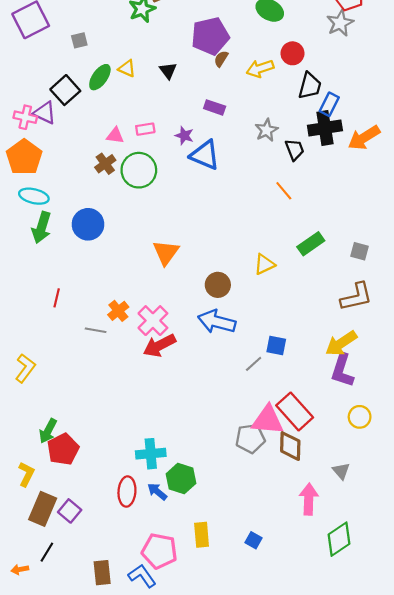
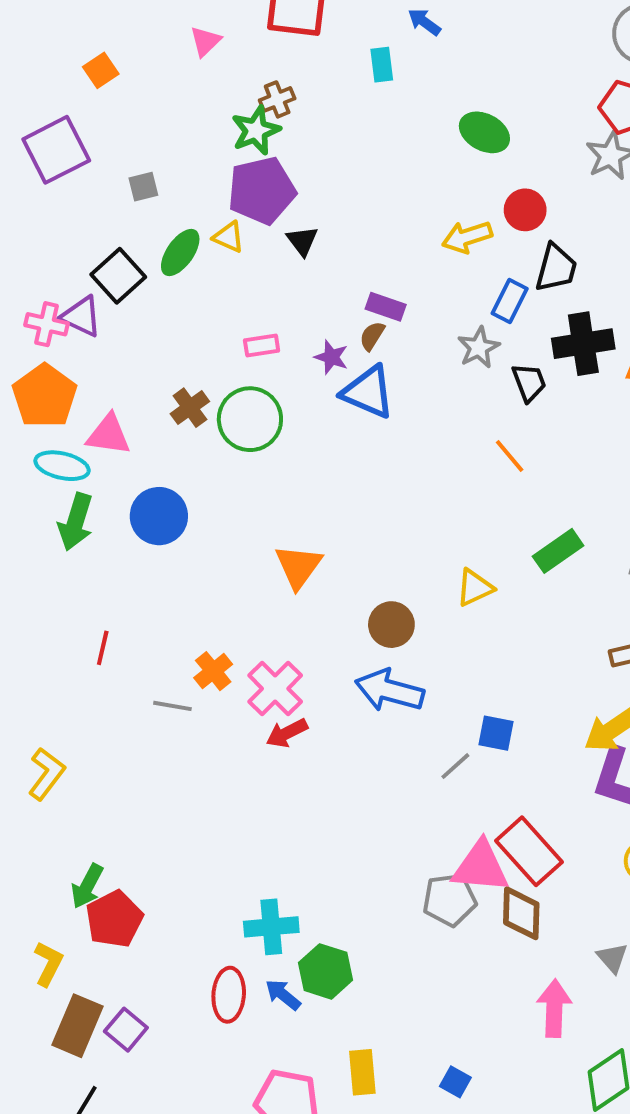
purple pentagon: (210, 36) -> (262, 191), moved
brown semicircle: (221, 59) -> (372, 336), moved
blue rectangle: (329, 104) -> (510, 301), moved
pink triangle: (115, 136) -> (109, 435), moved, size x1.4
red arrow: (159, 345) -> (287, 733), size x0.7

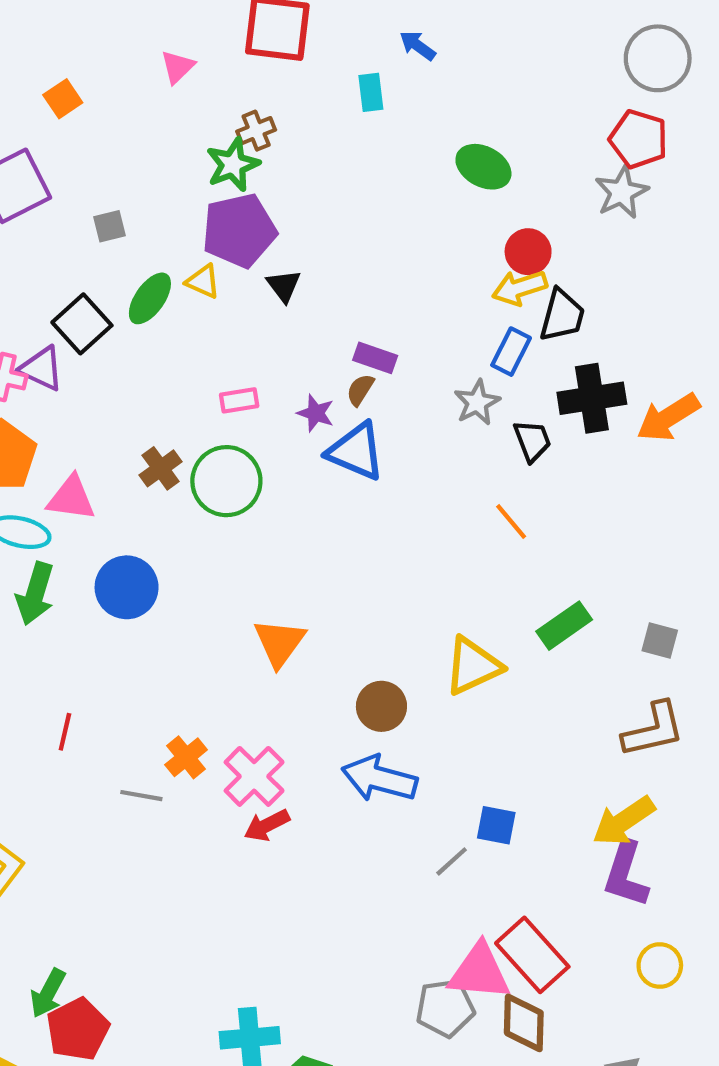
yellow arrow: (467, 237) -> (520, 288), moved
yellow triangle: (475, 588) -> (473, 666), size x1.4

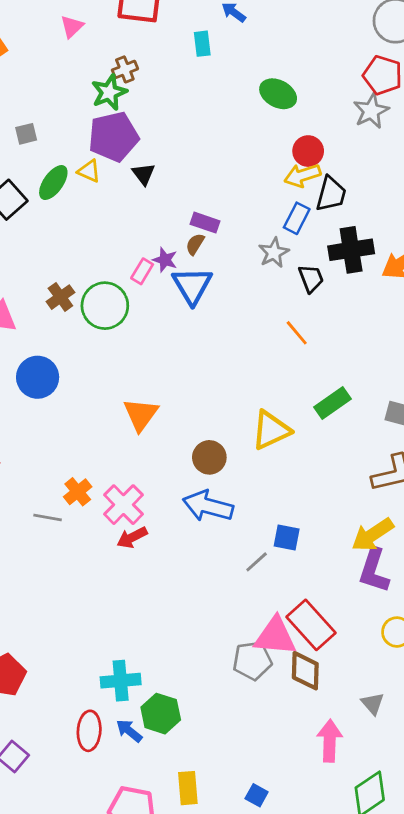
pink rectangle: (239, 400) -> (142, 271), moved, turned -50
blue triangle: (356, 451) -> (192, 286), turned 36

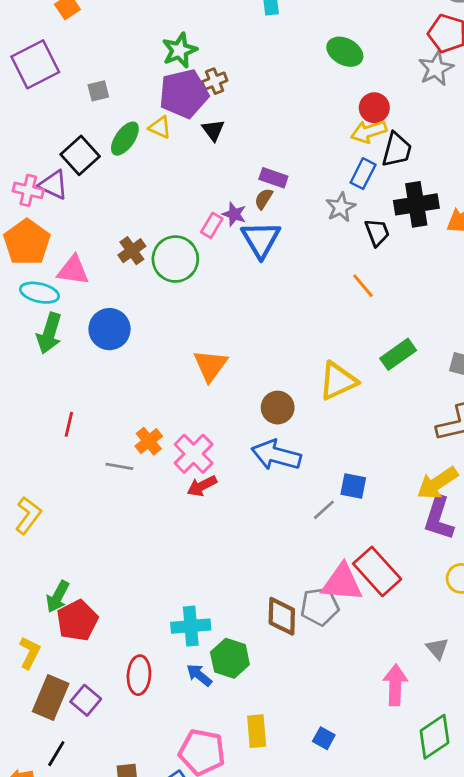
brown cross: (125, 69) -> (215, 81), moved
brown diamond: (305, 671) -> (282, 616), moved
red ellipse: (89, 731) -> (139, 675), moved

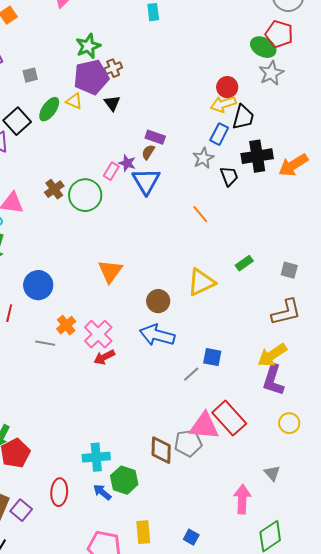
green ellipse: (345, 52) -> (263, 47), moved
gray star: (436, 69) -> (271, 73), moved
orange line: (363, 286) -> (200, 214), moved
blue circle: (110, 329) -> (38, 285), moved
green rectangle: (398, 354) -> (244, 263), size x0.7

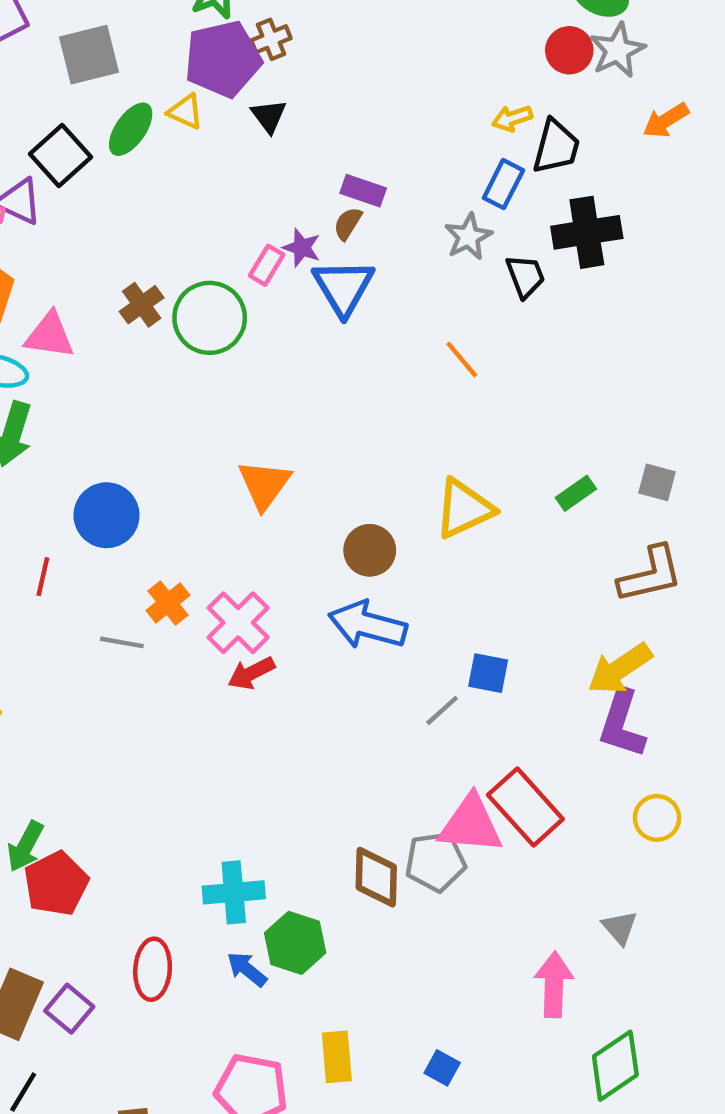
gray square: (30, 75) -> (89, 55), size x1.8
red circle: (227, 87) -> (569, 50), moved
yellow arrow: (223, 104) -> (512, 118), size x0.7
orange arrow: (293, 165) -> (666, 120), moved, size x0.7
green rectangle: (244, 263) -> (576, 493), moved

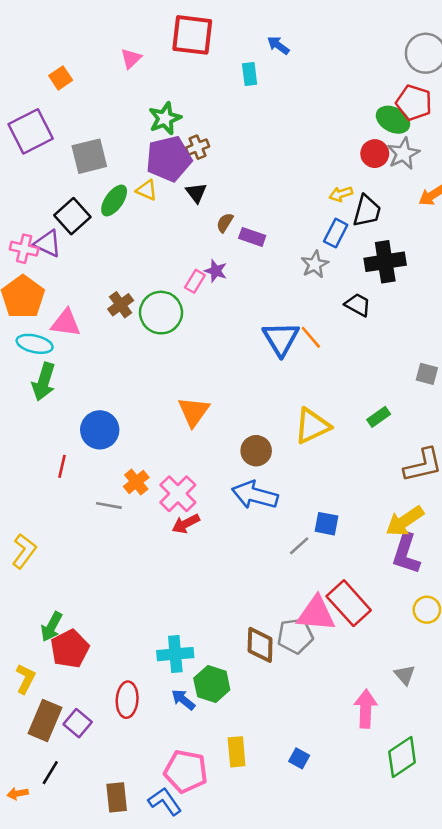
brown semicircle: (348, 224) -> (225, 223), moved
black trapezoid: (525, 276) -> (358, 305), moved, turned -40
blue triangle: (343, 287) -> (281, 339), moved
gray square: (657, 482) -> (427, 374), moved

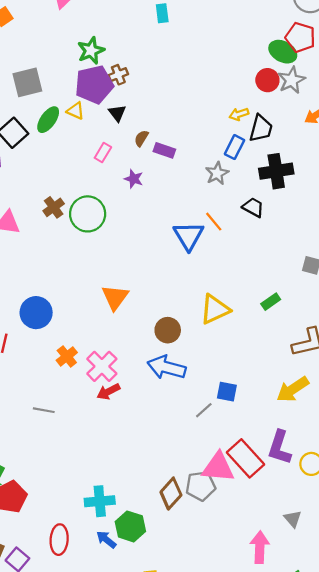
pink rectangle: (195, 281) -> (103, 153), moved
orange line: (311, 337) -> (214, 222), moved
gray line: (109, 505) -> (44, 410), moved
purple L-shape: (406, 554) -> (280, 447), moved
brown diamond: (260, 645) -> (171, 494), turned 40

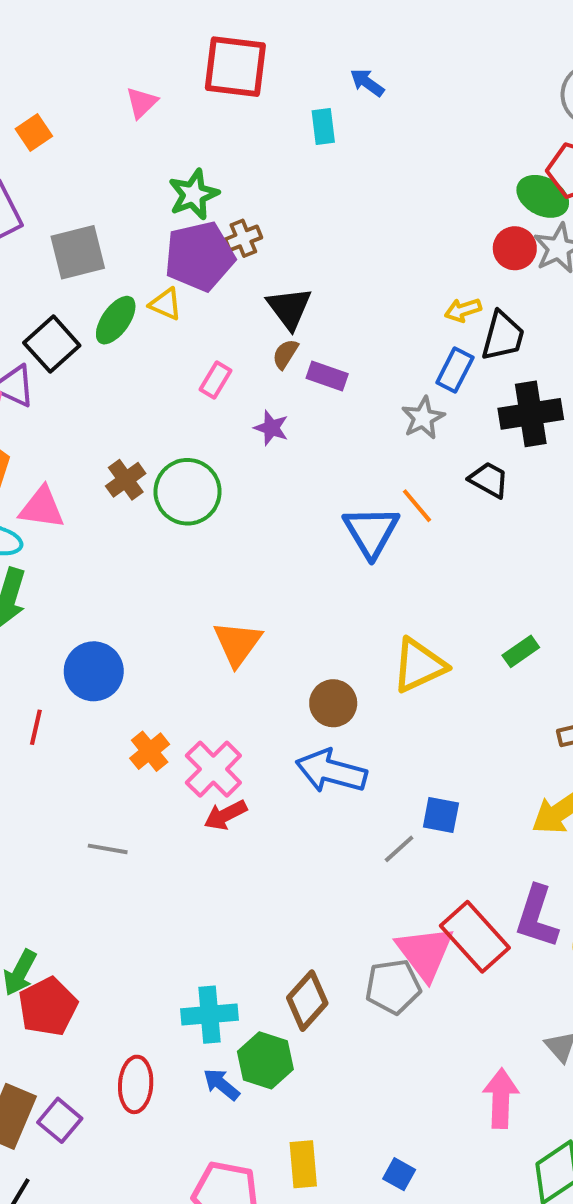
black triangle: (117, 113) -> (289, 308), moved, size x1.4
pink triangle: (218, 467) -> (425, 953), turned 48
brown diamond: (171, 494) -> (307, 1001), moved

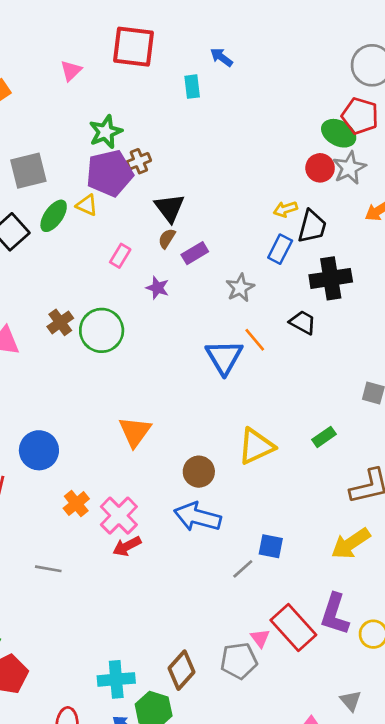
purple rectangle: (327, 376) -> (195, 253), turned -50
gray star: (423, 418) -> (240, 288), moved
pink triangle: (425, 953) -> (260, 638), size x0.5

